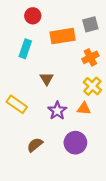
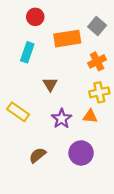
gray square: (90, 24) -> (97, 26), turned -35
yellow cross: (92, 86) -> (99, 92), turned 36

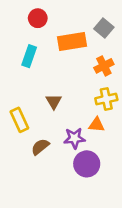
brown triangle: (50, 84) -> (54, 101), moved
yellow rectangle: (18, 112) -> (19, 120), turned 30
purple star: (62, 119) -> (74, 138), moved, turned 30
brown semicircle: (38, 155) -> (40, 147), moved

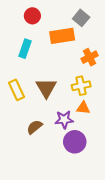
gray square: (104, 28) -> (81, 18), moved
yellow cross: (106, 99) -> (81, 86), moved
brown triangle: (54, 101) -> (46, 88), size x1.5
yellow rectangle: (19, 120) -> (17, 90), moved

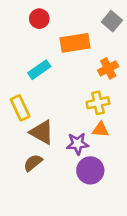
gray square: (81, 18) -> (112, 21), moved
cyan rectangle: (25, 49) -> (39, 70), moved, turned 36
brown triangle: (46, 88) -> (42, 132), moved, turned -30
brown semicircle: (35, 127) -> (33, 163), moved

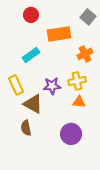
purple star: (78, 144) -> (52, 86), moved
brown semicircle: (33, 163) -> (26, 128), turned -63

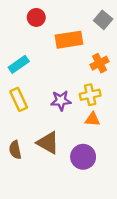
cyan rectangle: (31, 55) -> (19, 64), moved
brown triangle: (33, 104) -> (48, 143), moved
brown semicircle: (26, 128) -> (15, 150), moved

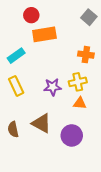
orange rectangle: (69, 40) -> (44, 34), moved
orange cross: (99, 63) -> (86, 55), turned 35

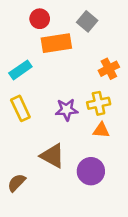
gray square: (89, 17) -> (87, 21), moved
orange cross: (86, 55) -> (109, 69), turned -35
brown semicircle: (13, 129) -> (17, 183), moved, turned 56

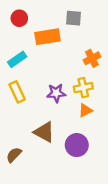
red circle: (40, 19) -> (19, 18), moved
gray square: (87, 21) -> (74, 18), turned -35
orange triangle: (101, 130) -> (85, 110), turned -32

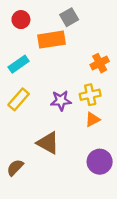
gray square: (74, 18) -> (69, 17), moved, turned -35
yellow rectangle: (17, 92) -> (19, 99), turned 66
purple circle: (77, 145) -> (100, 162), moved

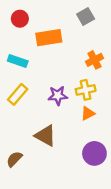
gray square: (69, 17) -> (86, 16), moved
cyan rectangle: (19, 64) -> (18, 61), turned 54

